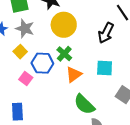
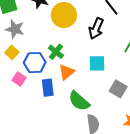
yellow circle: (64, 25) -> (64, 15), moved
blue rectangle: (17, 112) -> (48, 88), moved

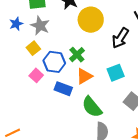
cyan square: (97, 63) -> (116, 73), turned -30
blue rectangle: (48, 88) -> (63, 89), turned -72

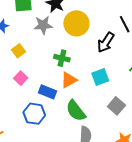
gray star: (40, 26) -> (43, 25), moved, turned -30
green cross: (77, 55) -> (62, 58), turned -35
blue hexagon: (54, 62) -> (34, 114), moved

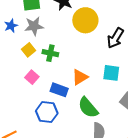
gray star: (43, 25) -> (34, 26), moved
green cross: (62, 58) -> (50, 53), moved
cyan square: (100, 77) -> (111, 73), turned 30

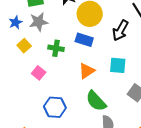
yellow square: (29, 50) -> (24, 46), moved
blue rectangle: (59, 90) -> (84, 40), moved

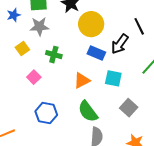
blue star: (16, 22) -> (14, 15), moved
blue rectangle: (84, 40) -> (96, 53), moved

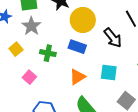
gray star: (39, 26) -> (31, 26), turned -30
black arrow: (120, 44) -> (113, 38), turned -70
blue rectangle: (96, 53) -> (77, 47), moved

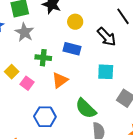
yellow circle: (83, 20) -> (75, 22), size x0.6
yellow square: (16, 49) -> (12, 72), moved
orange triangle: (77, 77) -> (60, 80), moved

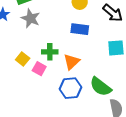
green cross: (43, 58) -> (50, 52), moved
blue hexagon: (45, 117) -> (70, 88), moved

